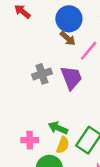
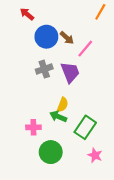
blue circle: (69, 19) -> (46, 37), moved
yellow semicircle: (63, 145) -> (63, 105), moved

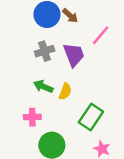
pink line: (85, 49) -> (101, 35), moved
green arrow: (58, 116) -> (43, 87), moved

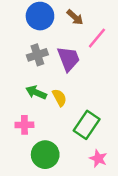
brown arrow: (70, 16) -> (75, 17), moved
yellow semicircle: (65, 91) -> (59, 98), turned -49

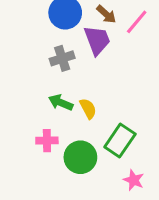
pink line: (97, 38) -> (137, 22), moved
purple trapezoid: (68, 59) -> (97, 40), moved
green circle: (45, 155) -> (80, 157), moved

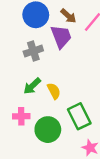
green arrow: (61, 102) -> (32, 86), turned -66
green rectangle: (120, 141) -> (79, 116), turned -60

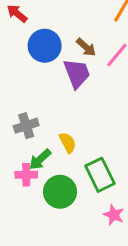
gray cross: (33, 51) -> (26, 126), moved
green arrow: (32, 86) -> (40, 159), moved

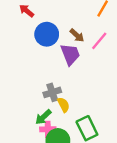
gray cross: (26, 126) -> (52, 92), moved
pink cross: (26, 175) -> (48, 129), moved

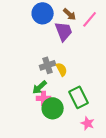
yellow semicircle: (63, 105) -> (62, 69), moved

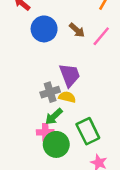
purple trapezoid: (64, 31) -> (70, 75), moved
yellow semicircle: (62, 69) -> (67, 97), turned -48
green arrow: (40, 87) -> (54, 116), moved

